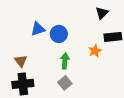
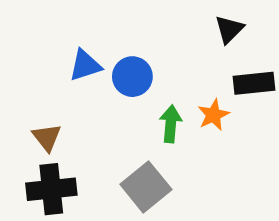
green arrow: (65, 61) -> (171, 124), moved
gray square: (65, 83) -> (146, 187), size x1.5

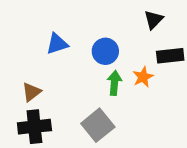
blue circle: (132, 77) -> (105, 51), moved
brown triangle: (47, 137) -> (31, 92), turned 30

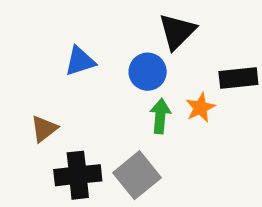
black triangle: (154, 20) -> (177, 32), moved, size x1.4
black cross: (34, 127) -> (78, 175), moved

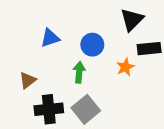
black triangle: (177, 32) -> (132, 20), moved
green arrow: (160, 116) -> (79, 72), moved

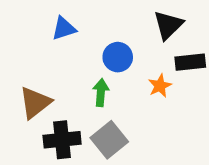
blue triangle: (50, 38) -> (64, 28), moved
brown triangle: (28, 80) -> (35, 103), size x1.5

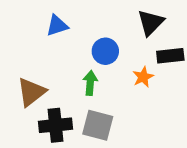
gray square: (109, 140) -> (98, 125), turned -36

